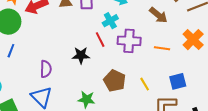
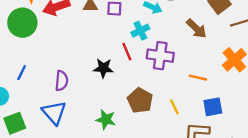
orange line: (162, 48) -> (198, 78), moved
blue line: (11, 51) -> (22, 73), moved

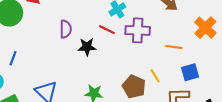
red line: (127, 52) -> (107, 30), turned -35
purple semicircle: (62, 81) -> (66, 29), moved
brown pentagon: (140, 100) -> (134, 87), moved

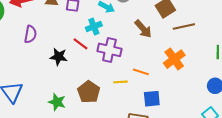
purple semicircle: (66, 29) -> (30, 34), moved
yellow line: (155, 76) -> (121, 82), moved, turned -72
brown pentagon: (134, 87) -> (89, 92), moved

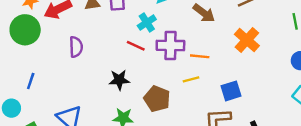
black star: (59, 57) -> (119, 80), moved
orange line: (141, 72) -> (200, 56), moved

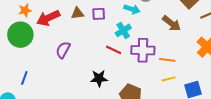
purple semicircle: (76, 47) -> (63, 50), turned -150
yellow line: (191, 79) -> (169, 79), moved

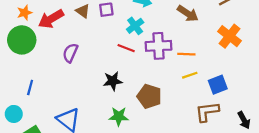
brown triangle: (77, 13) -> (83, 11), turned 48

